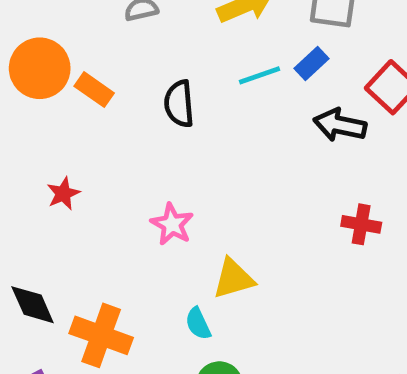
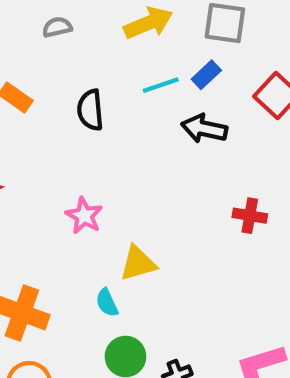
black arrow: (340, 125) -> (204, 129), moved

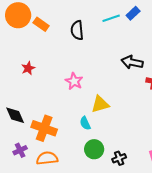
black arrow: (204, 129) -> (132, 62), moved

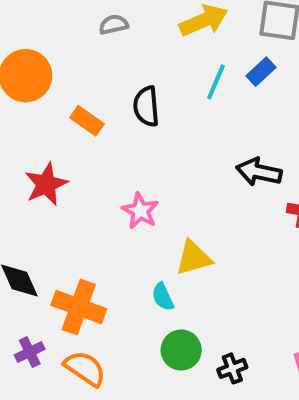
cyan line: (111, 18) -> (216, 82), turned -48
orange rectangle: (41, 24) -> (87, 121), moved
red star: (28, 68) -> (46, 184), size x1.5
orange semicircle: (47, 158) -> (85, 368), turned 40

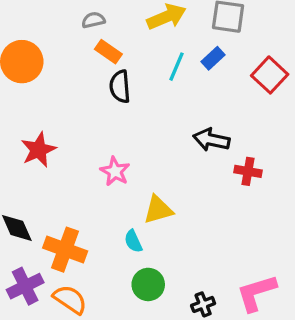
orange rectangle: (87, 121) -> (108, 52), moved
purple cross: (30, 352) -> (25, 286), size x1.5
black cross: (232, 368) -> (203, 304), moved

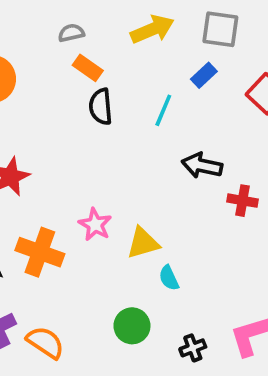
cyan line: (176, 67) -> (163, 110), moved
pink star: (115, 171) -> (95, 225), moved
cyan semicircle: (133, 241) -> (169, 278), moved
orange cross: (65, 250) -> (40, 252), moved

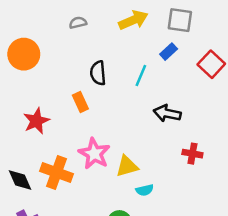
orange rectangle: (88, 68) -> (80, 102), moved, turned 30
red cross: (243, 201) -> (192, 154), moved
pink star: (95, 225) -> (94, 154), size x1.4
cyan semicircle: (169, 278) -> (145, 190), turned -78

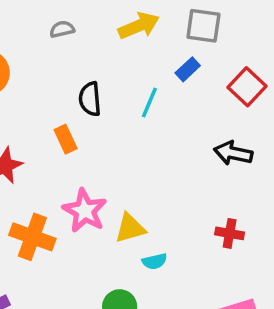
black arrow: (167, 113) -> (233, 153), moved
red cross: (192, 154) -> (230, 233), moved

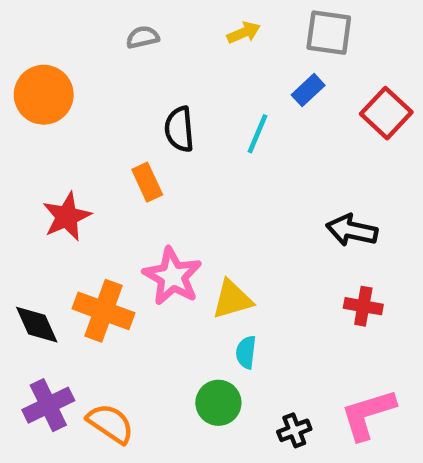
yellow arrow: (139, 26) -> (244, 33), size x0.6
black arrow: (233, 153) -> (352, 230), moved
cyan semicircle: (155, 261) -> (246, 352), moved, turned 110

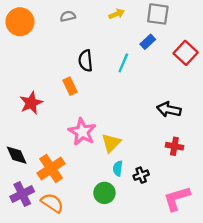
orange circle: (44, 95) -> (20, 22), moved
yellow triangle: (232, 299) -> (111, 143), turned -30
orange cross: (103, 311) -> (51, 168), moved, turned 36
black cross: (294, 430) -> (141, 175), moved

